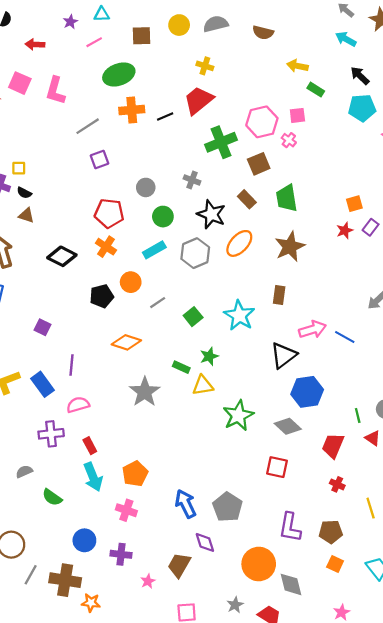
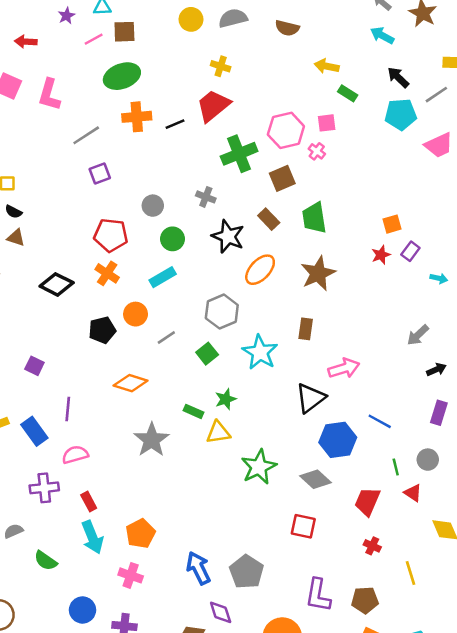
brown square: (141, 36) -> (124, 32), moved
gray hexagon: (195, 253) -> (222, 312), moved
blue line: (345, 337) -> (380, 421), moved

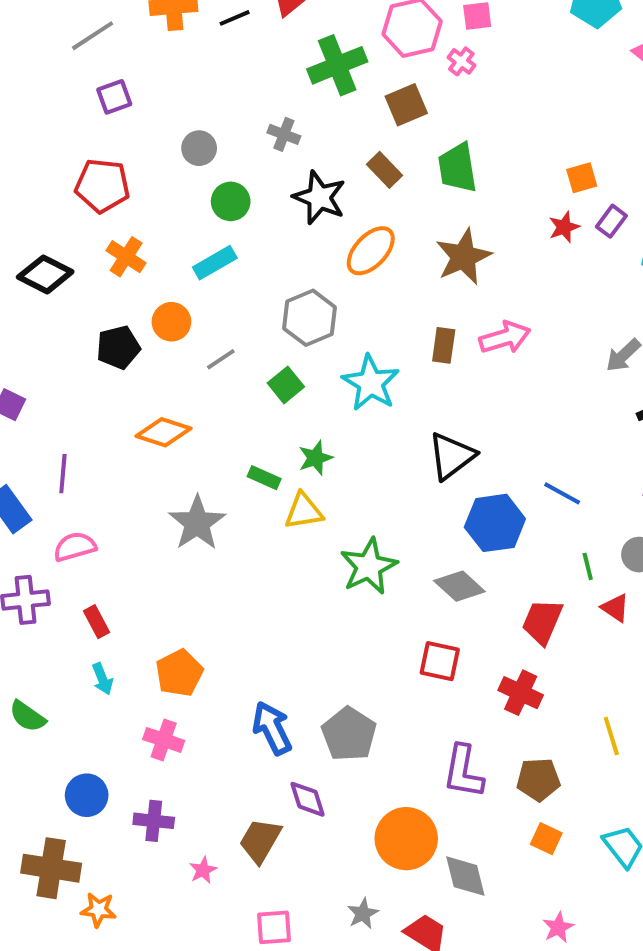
red pentagon: (111, 235) -> (102, 186), moved
pink arrow: (344, 368) -> (505, 338), moved
cyan arrow: (92, 537) -> (102, 679), size x0.6
red cross: (372, 546) -> (521, 693), moved, size x1.5

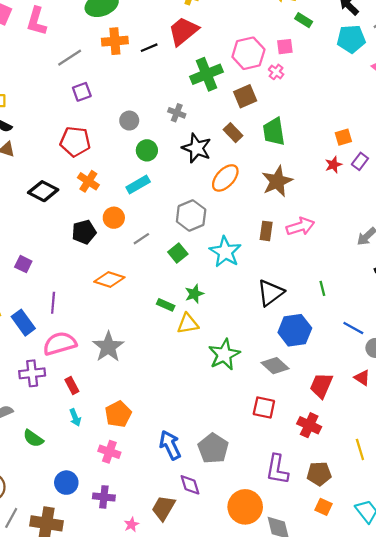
blue line: (562, 493) -> (353, 328), moved
gray star: (197, 523) -> (108, 347), moved
pink semicircle: (75, 547) -> (60, 344), size x1.4
green line: (588, 566) -> (322, 288), moved

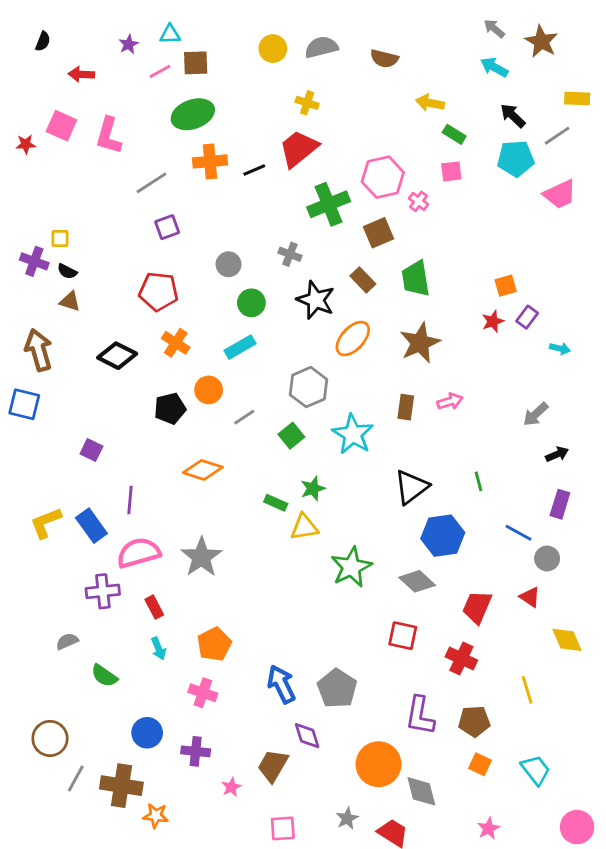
pink square: (285, 47) -> (451, 171), moved
pink arrow: (300, 227) -> (450, 401), size x0.7

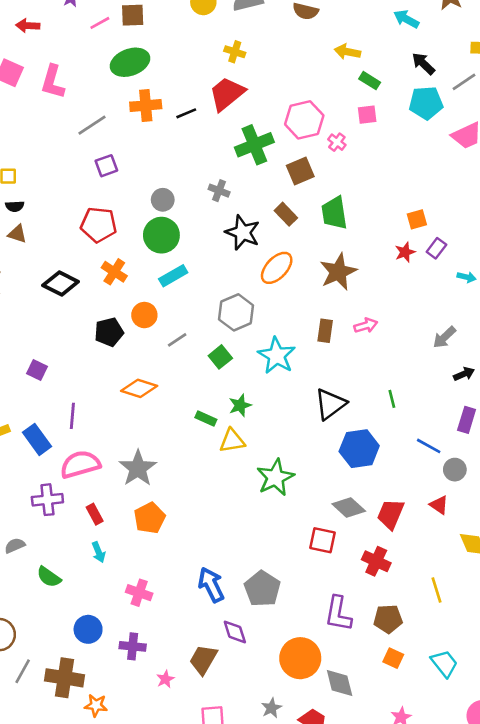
black semicircle: (67, 271) -> (15, 206), turned -30
green circle: (251, 303) -> (161, 235), moved, size x1.4
gray diamond: (417, 581) -> (349, 508), moved
orange pentagon: (214, 644) -> (150, 518), moved

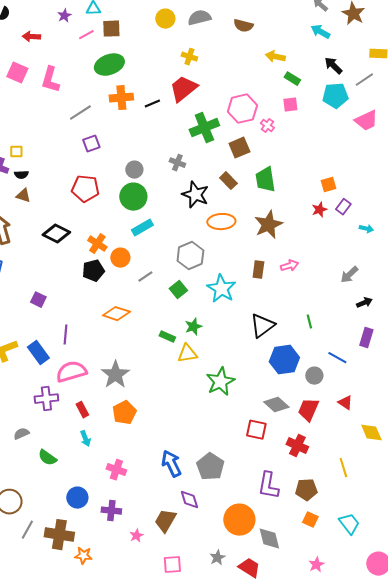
orange ellipse: (277, 268) -> (221, 222), turned 44
orange cross: (114, 272) -> (97, 244), moved
gray circle: (455, 470) -> (314, 376), moved

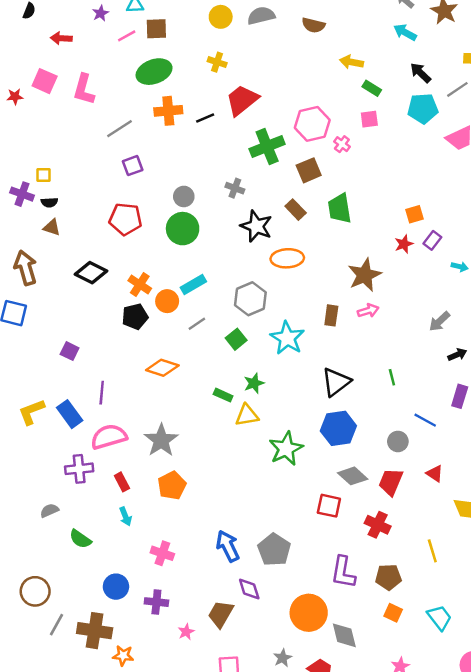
yellow cross: (189, 57) -> (217, 62), moved
brown star: (268, 225) -> (365, 275), moved
cyan rectangle: (142, 228) -> (193, 284), moved
blue hexagon: (284, 360) -> (338, 428), moved

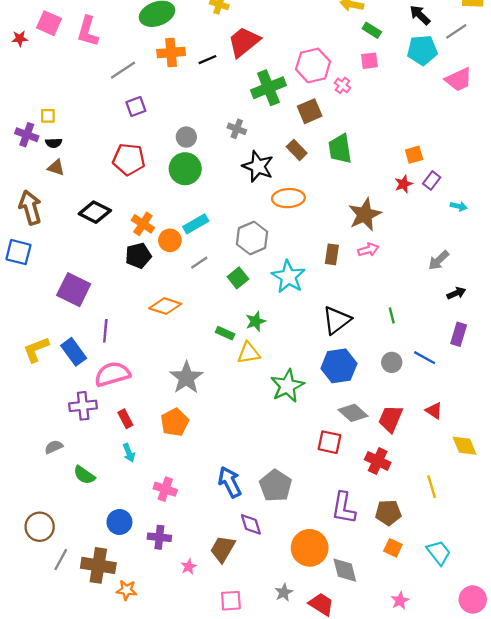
purple square: (70, 351) -> (74, 290), size x1.8
gray star: (161, 440) -> (186, 378), moved
gray circle: (398, 441) -> (392, 362), moved

